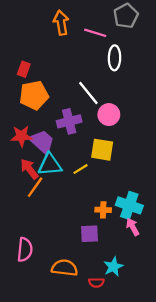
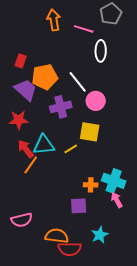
orange pentagon: (34, 95) -> (45, 77), moved
purple trapezoid: (42, 142) -> (26, 90), moved
pink semicircle: (25, 250) -> (22, 220), turned 70
red semicircle: (96, 283) -> (70, 249), moved, size x1.6

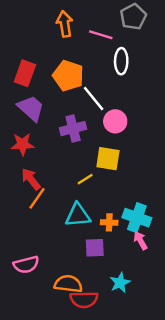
red rectangle: (21, 61) -> (25, 73), size x1.5
orange pentagon: (45, 77) -> (68, 76), moved, turned 30
cyan triangle: (44, 145) -> (78, 215), moved

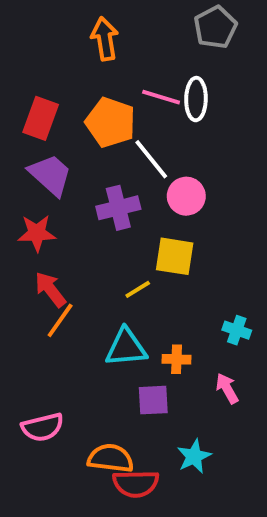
pink line: (101, 35) -> (161, 97), moved
cyan cross: (137, 218) -> (237, 330), moved, size x0.6

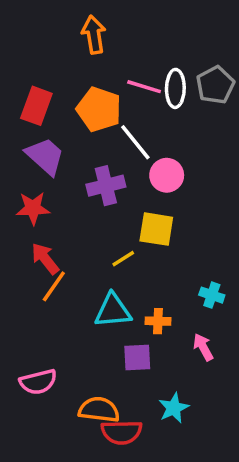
gray pentagon: (215, 27) -> (215, 85), moved

